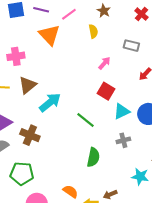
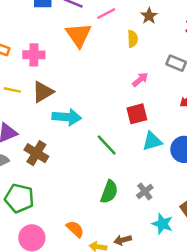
red square: (106, 91) -> (137, 114), turned 36
cyan arrow: (50, 102) -> (67, 117), turned 35
gray cross: (123, 140) -> (145, 191), moved, turned -32

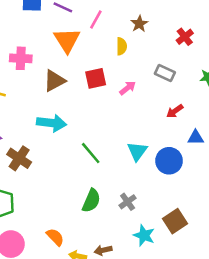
pink line: (106, 14) -> (96, 20), turned -36
brown triangle: (43, 92) -> (54, 81), moved
red square: (137, 114) -> (96, 78), moved
cyan triangle: (152, 141) -> (137, 151), turned -40

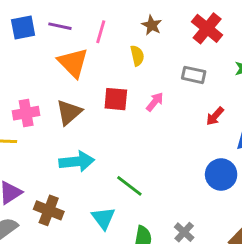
red cross: (185, 37) -> (207, 28), size x1.5
pink cross: (21, 58) -> (26, 113), moved
red square: (96, 78) -> (116, 99), turned 30
cyan triangle: (137, 151) -> (103, 218), moved

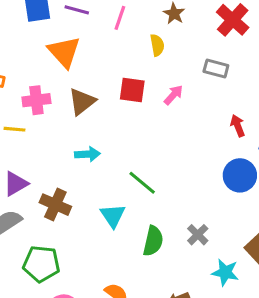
orange triangle: (73, 63) -> (64, 52), moved
red arrow: (215, 116) -> (238, 126), moved, turned 114
cyan arrow: (77, 162) -> (88, 154), size x0.7

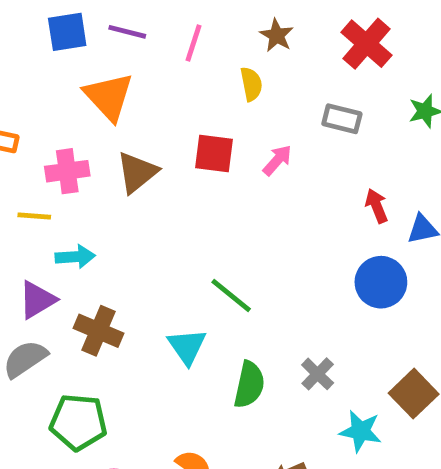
cyan arrow: (88, 154) -> (75, 257), moved

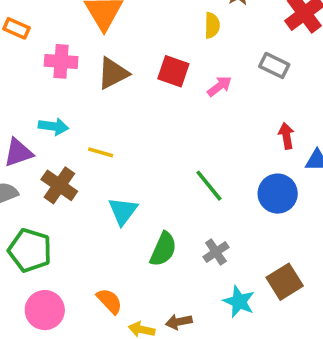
yellow line: (34, 216) -> (101, 152), moved
green line: (231, 295) -> (209, 186), moved

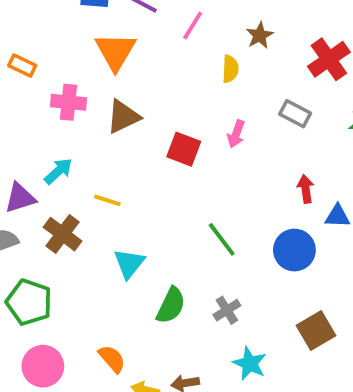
red square: (173, 71) -> (184, 149), moved
pink arrow: (219, 86) -> (236, 134), turned 145
cyan arrow: (54, 126) -> (58, 171), turned -52
brown square: (285, 282) -> (316, 331), moved

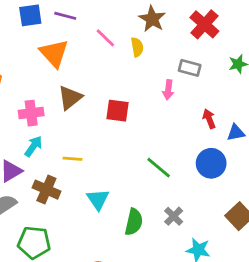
pink line: (193, 25) -> (105, 38), moved, turned -65
brown star: (260, 35) -> (152, 19), size x1.4
pink cross: (68, 102) -> (31, 113), moved
pink arrow: (236, 134) -> (168, 90), moved

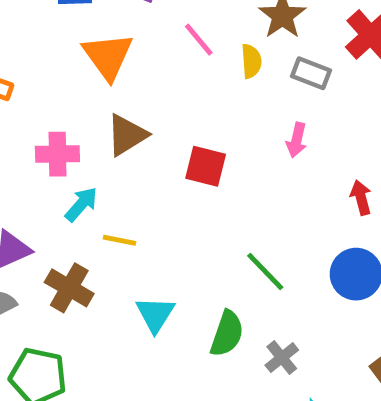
gray rectangle: (190, 68) -> (311, 73), moved
cyan arrow: (33, 146) -> (81, 204), moved
green semicircle: (134, 222) -> (227, 334), moved

